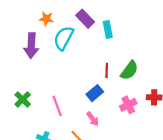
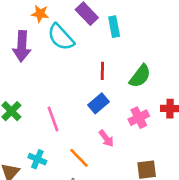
cyan semicircle: (64, 38) -> (61, 37), turned -70
red line: (107, 70) -> (102, 71), moved
pink arrow: (93, 119) -> (106, 138), moved

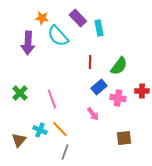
blue rectangle: (98, 103) -> (99, 87), moved
pink cross: (139, 118) -> (118, 98), turned 35
orange line: (79, 158) -> (60, 129), moved

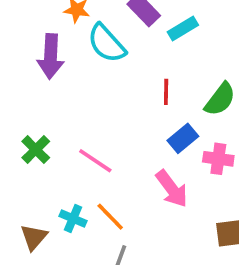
cyan rectangle: (99, 28) -> (183, 28), turned 70
pink line: (52, 99) -> (95, 161), turned -36
pink arrow: (93, 114) -> (172, 189), size x1.5

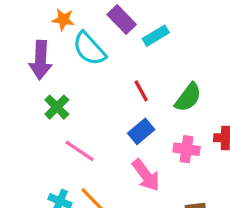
red line: (166, 92) -> (141, 91), turned -30
blue rectangle: (183, 138) -> (141, 131), moved
green cross: (36, 150) -> (57, 107), moved

